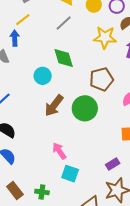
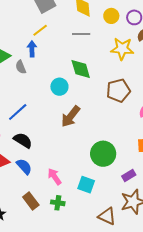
gray line: (64, 23) -> (81, 34), turned 42
green circle: (85, 108) -> (103, 154), moved
pink arrow: (59, 151) -> (55, 177), moved

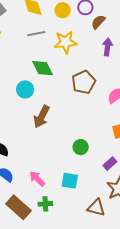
yellow star: (122, 49) -> (66, 42), moved
green circle: (103, 154) -> (81, 147), size x0.6
brown rectangle: (31, 201) -> (19, 207), size x1.4

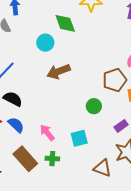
brown pentagon: (84, 82) -> (115, 80), moved
brown arrow: (42, 117) -> (59, 71), turned 35
cyan square: (70, 181) -> (79, 138), turned -30

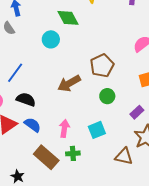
brown arrow: (59, 71) -> (69, 83), moved
brown pentagon: (115, 80) -> (102, 66), moved
pink arrow: (47, 133) -> (64, 128), turned 54

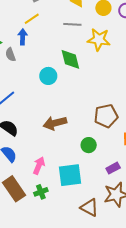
brown pentagon: (102, 66) -> (106, 116), moved
cyan square: (97, 130) -> (70, 175), size x1.4
green cross: (73, 153) -> (41, 192), turned -32

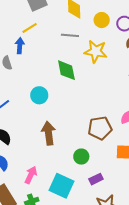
cyan circle: (48, 76) -> (39, 95), moved
brown arrow: (55, 123) -> (48, 133), turned 95
purple rectangle: (113, 168) -> (96, 179), moved
cyan square: (70, 175) -> (62, 186), turned 30

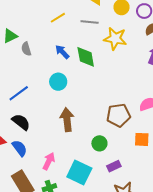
yellow line: (30, 28) -> (58, 18), moved
blue arrow: (20, 46) -> (62, 52), moved, turned -49

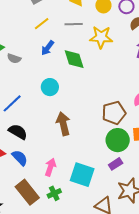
gray semicircle: (26, 49) -> (14, 58), turned -48
blue arrow: (62, 52) -> (48, 48), moved, turned -91
green circle: (99, 143) -> (118, 140), moved, size x1.5

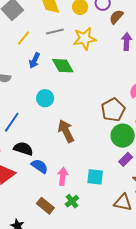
blue semicircle: (20, 158) -> (40, 166), moved
cyan square: (82, 175) -> (95, 177), size x0.7
brown rectangle: (27, 192) -> (45, 206), size x0.7

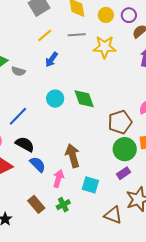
green diamond: (63, 66) -> (84, 99), moved
brown arrow: (66, 131) -> (73, 156), moved

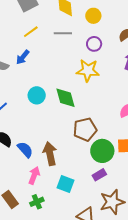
purple circle: (129, 15) -> (94, 44), moved
yellow star: (105, 47) -> (88, 70), moved
blue arrow: (51, 60) -> (23, 57), moved
brown pentagon: (120, 122) -> (85, 129), moved
blue semicircle: (38, 164) -> (25, 150), moved

